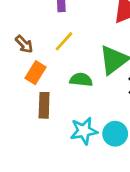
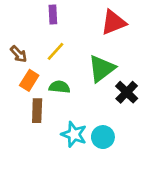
green semicircle: (81, 80) -> (59, 87), moved
cyan star: (84, 131) -> (74, 134), turned 30

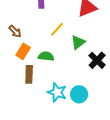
yellow line: (55, 51) -> (57, 29), moved
green triangle: (102, 69) -> (78, 42), size x0.7

